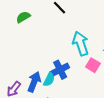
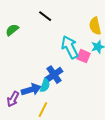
pink square: (93, 65) -> (84, 56), moved
blue arrow: (34, 82) -> (31, 90), turned 60

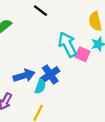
blue arrow: (31, 90) -> (24, 76), moved

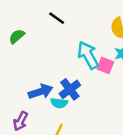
cyan semicircle: (40, 86) -> (59, 103), turned 80

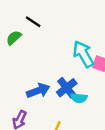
black line: (57, 18) -> (33, 22), moved
cyan semicircle: (59, 103) -> (79, 98), moved

